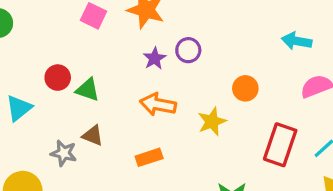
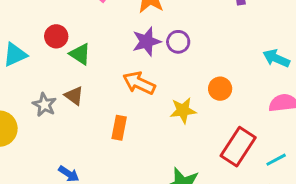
purple star: (155, 58) -> (146, 41), size x1.4
orange rectangle: (149, 157) -> (119, 128), turned -75

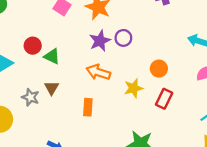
brown triangle: (74, 96) -> (52, 88), turned 32
red rectangle: (238, 147) -> (164, 99), moved, size x0.7

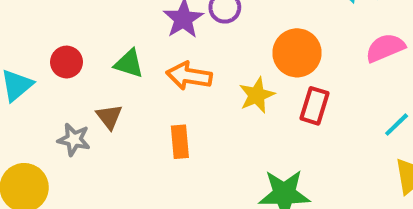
red circle: (33, 46) -> (67, 62), moved
green triangle: (52, 56) -> (129, 64), moved
orange circle: (159, 69) -> (297, 53), size x1.5

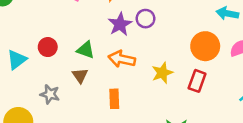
orange circle: (297, 53) -> (205, 46), moved
brown triangle: (109, 117) -> (80, 76), moved

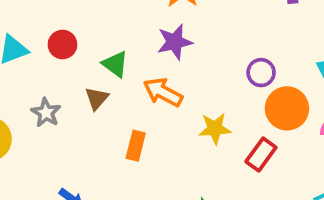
purple circle: (145, 19) -> (261, 73), moved

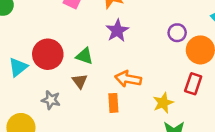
red circle: (62, 44) -> (48, 54), size x1.6
orange arrow: (163, 92) -> (128, 79), moved
yellow star: (215, 129) -> (163, 103), moved

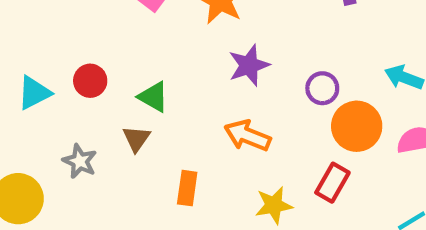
purple star: (117, 31) -> (249, 65), moved
red circle: (48, 54) -> (90, 81), size x0.6
orange arrow: (128, 79) -> (247, 136), moved

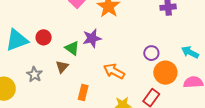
purple star: (249, 65) -> (92, 38), moved
cyan triangle: (34, 93) -> (17, 40), size x1.4

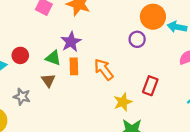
orange arrow: (114, 71) -> (104, 69), turned 40
orange circle: (165, 73) -> (153, 17), moved
orange rectangle: (83, 93) -> (74, 66), moved

